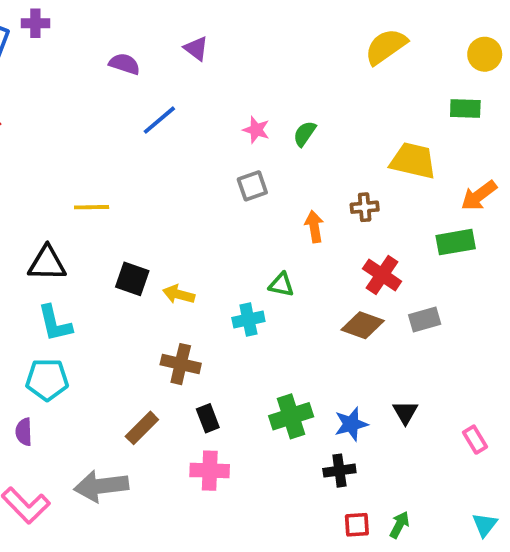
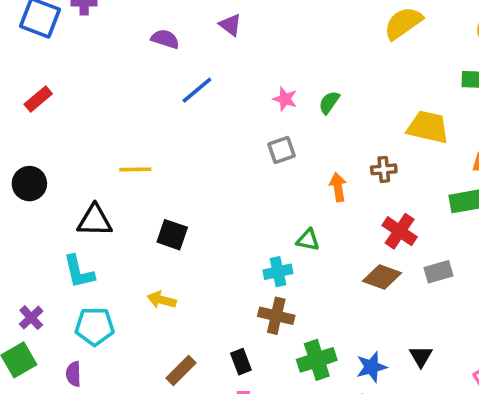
yellow arrow: (179, 294) -> (162, 300), moved
cyan L-shape: (55, 323) -> (79, 272), moved
brown cross: (181, 364) -> (276, 316), moved

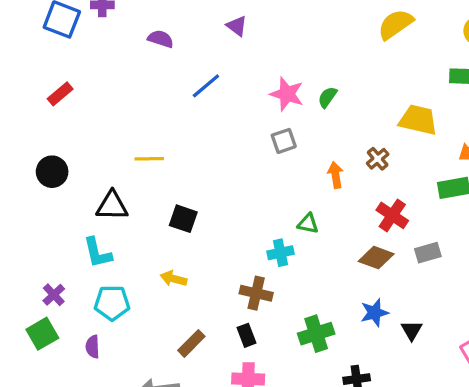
purple semicircle: (165, 39) -> (161, 39), moved
pink star: (285, 99) -> (287, 94), size x1.5
brown cross: (384, 169) -> (378, 159), turned -35
brown cross: (276, 316) -> (256, 293), moved
blue star: (371, 367) -> (374, 313), moved

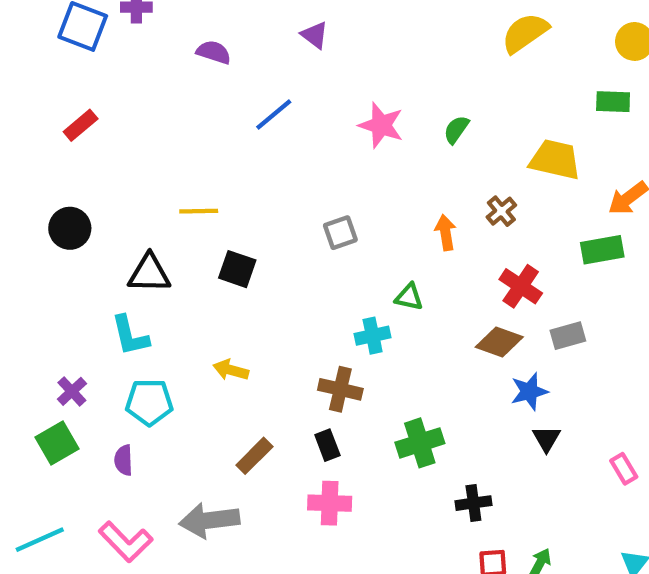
green semicircle: (327, 97) -> (456, 130), moved
gray square: (284, 141) -> (340, 233), moved
black square: (183, 219) -> (237, 269), moved
blue star: (374, 313) -> (529, 391), moved

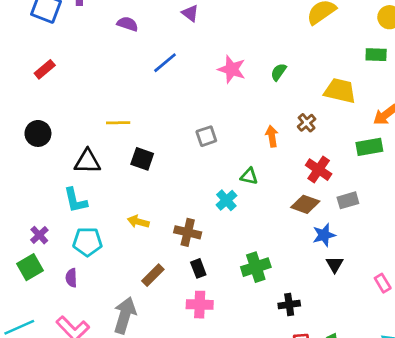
cyan cross: (373, 336) -> (226, 200), turned -30
brown cross: (340, 389) -> (188, 232), moved
gray arrow: (209, 520) -> (125, 315), turned 114

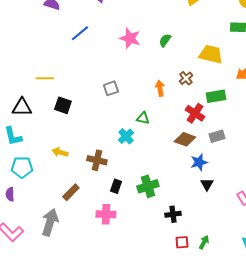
green rectangle: (369, 147) -> (216, 96), moved
black rectangle: (198, 268) -> (116, 186), moved, turned 40

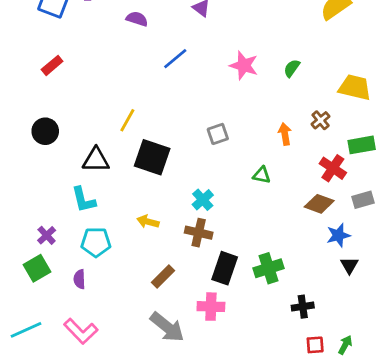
yellow line: (45, 78) -> (127, 120), turned -60
black square: (63, 105) -> (152, 157), size x1.5
cyan cross: (126, 136) -> (203, 200), moved
black rectangle: (116, 186) -> (225, 268), size x1.6
gray arrow: (50, 222) -> (167, 327), moved, turned 112

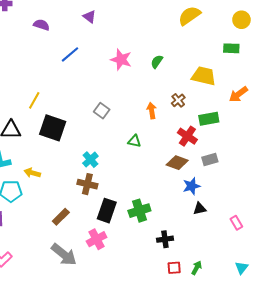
gray square: (218, 134) -> (102, 111), turned -35
yellow arrow: (148, 222) -> (32, 173), moved
black triangle: (349, 265) -> (200, 209), turned 48
pink cross: (211, 307) -> (97, 239), turned -30

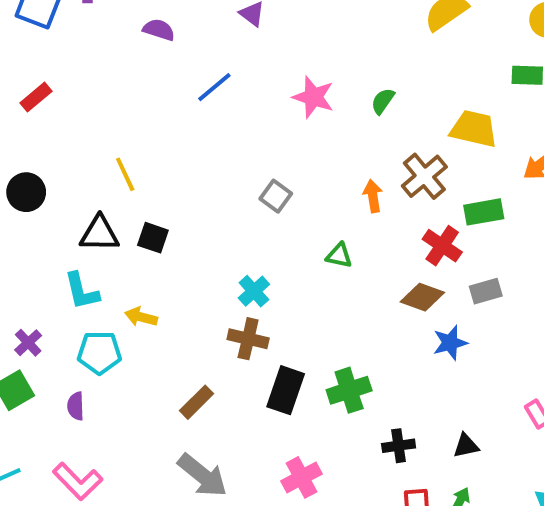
yellow line: (34, 100) -> (125, 174), moved, turned -54
brown cross: (178, 100) -> (424, 176), size x1.6
black square: (53, 128) -> (153, 238), moved, size x0.6
black triangle: (200, 209) -> (466, 446), moved
pink cross: (97, 239) -> (302, 477), moved

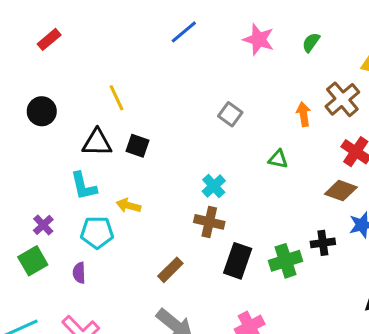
black cross: (399, 446) -> (323, 243), moved

